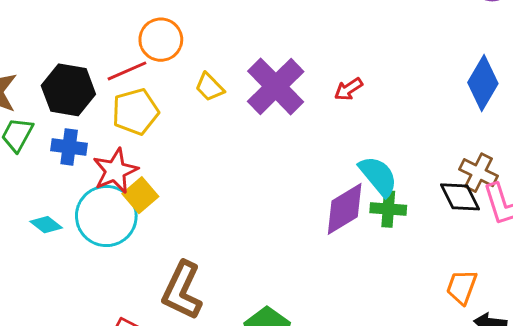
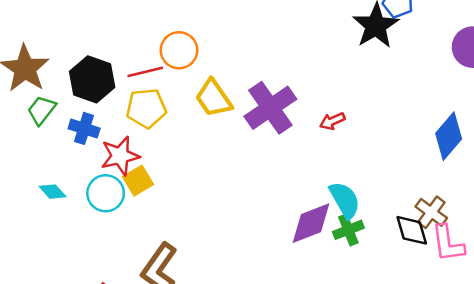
yellow trapezoid: (210, 87) -> (214, 98), size x1.5
green cross: (388, 209) -> (348, 230), turned -36
cyan circle: (106, 216) -> (106, 193), size x0.7

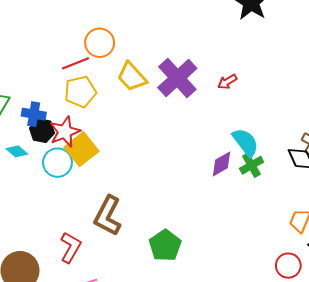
black hexagon: (92, 79) -> (42, 131), moved, size x0.7
yellow square: (138, 181) -> (82, 149), size x1.4
cyan diamond: (53, 192) -> (17, 151), moved
purple diamond: (311, 223) -> (221, 164), size x0.7

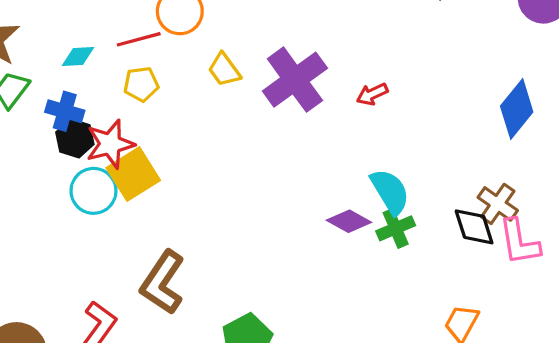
yellow trapezoid: (132, 77) -> (224, 70), size x0.7
yellow pentagon: (80, 92) -> (141, 84), size x0.7
cyan diamond: (17, 151) -> (78, 57), moved, turned -50
purple diamond: (221, 164) -> (349, 221), turned 52

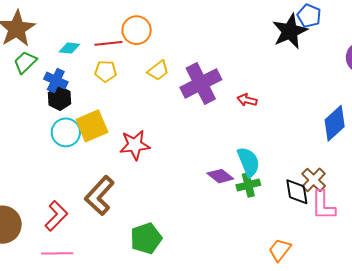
yellow trapezoid: (224, 70) -> (158, 71), turned -100
red arrow: (372, 94) -> (247, 100), turned 30
red star: (110, 144) -> (135, 145), moved

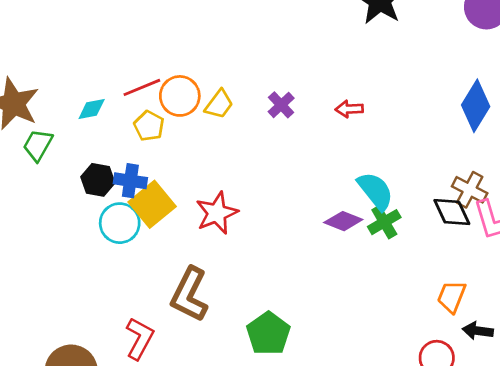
orange circle: (137, 30) -> (180, 96), moved
yellow pentagon: (106, 71) -> (149, 126), turned -30
blue cross: (56, 81) -> (130, 181), moved
purple cross: (201, 83) -> (281, 105), size x0.5

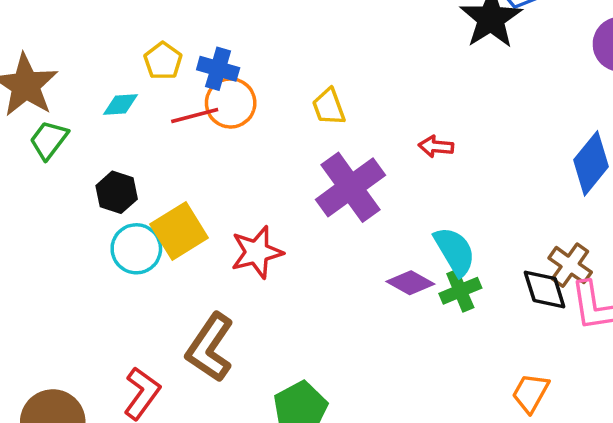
red line: (142, 87) -> (195, 116), moved
yellow trapezoid: (219, 104) -> (329, 107), moved, turned 116
purple cross: (281, 105) -> (350, 187), moved, size x2.0
yellow pentagon: (149, 126) -> (163, 61), moved
blue cross: (130, 181) -> (218, 69), moved

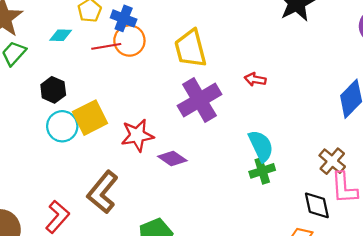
yellow trapezoid: (329, 107) -> (190, 48), size x1.6
purple diamond: (410, 283) -> (172, 159), moved
black diamond: (545, 290) -> (317, 205), moved

